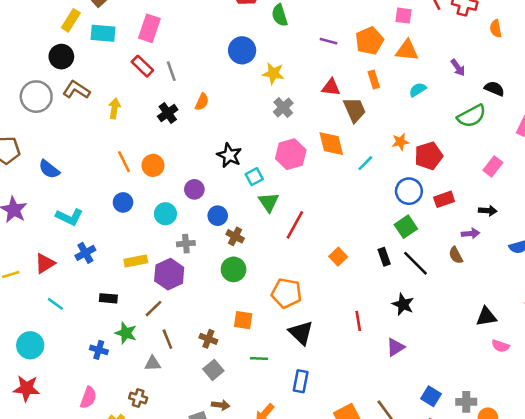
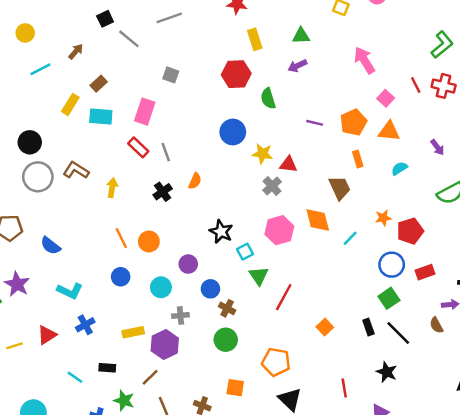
pink square: (404, 16) -> (386, 98), turned 35
black circle: (61, 57) -> (30, 142), moved
red triangle: (331, 87) -> (288, 164), moved
cyan line: (55, 304) -> (75, 377), moved

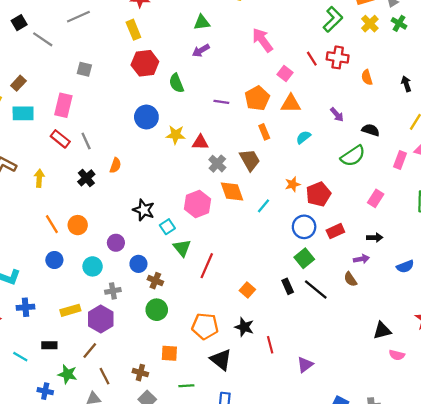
yellow rectangle: (255, 39) -> (133, 30), moved
gray cross: (272, 186) -> (217, 164), moved
blue cross: (85, 325) -> (26, 307), turned 30
black star: (387, 372) -> (244, 327), moved

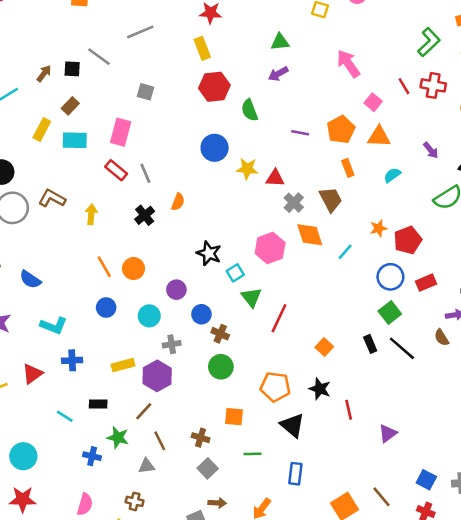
black square: (19, 23) -> (72, 69), moved, turned 32

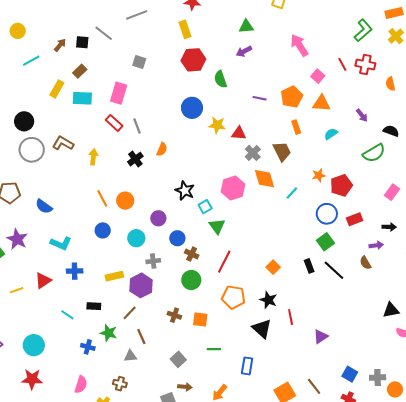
red line: (279, 318) -> (224, 262), moved
black triangle: (292, 425) -> (262, 329), moved
brown cross: (201, 438) -> (174, 315), moved

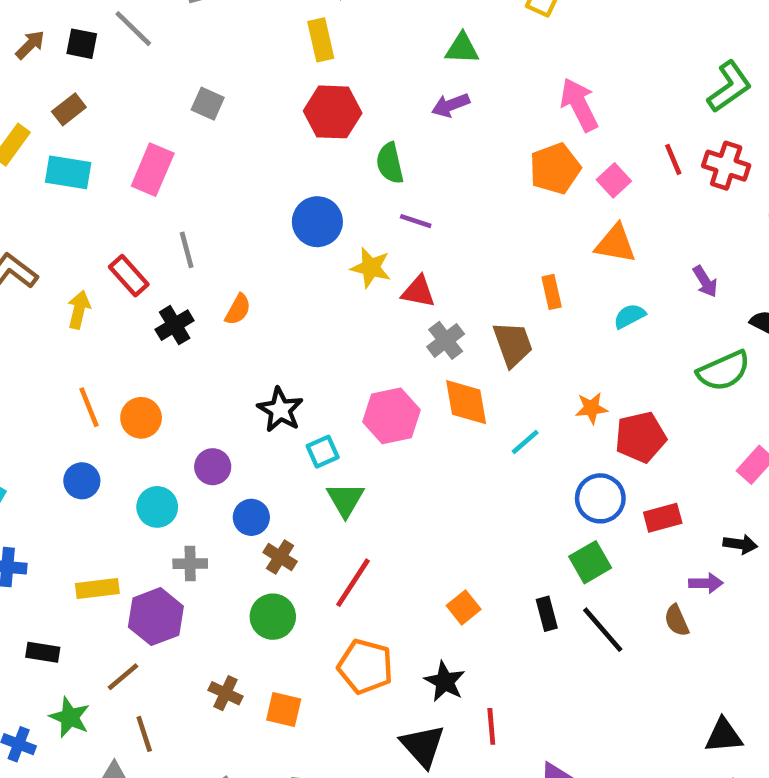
orange pentagon: (292, 97) -> (555, 169), moved
purple line: (260, 98) -> (416, 221), moved
red rectangle: (114, 123) -> (129, 276), moved

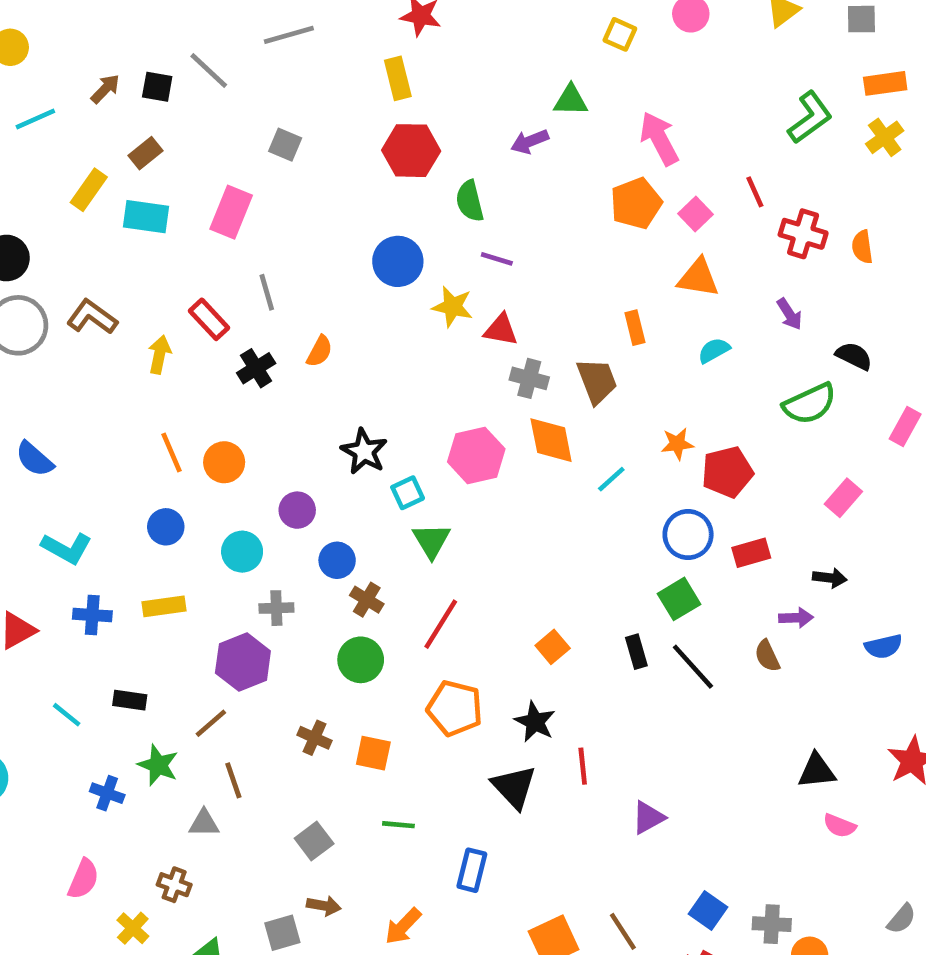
green triangle: (462, 48) -> (571, 100), moved
red cross: (726, 166) -> (803, 234), moved
gray cross: (446, 340) -> (529, 378), turned -36
yellow rectangle: (97, 588) -> (164, 606), moved

